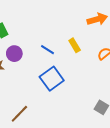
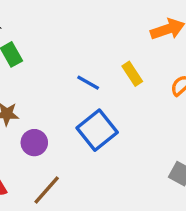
purple circle: (14, 54) -> (34, 143), moved

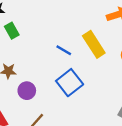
yellow rectangle: (132, 74) -> (94, 44), size x1.6

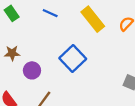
blue line: (64, 50) -> (50, 13), moved

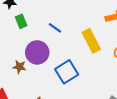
brown star: (12, 53) -> (19, 67), moved
purple circle: (32, 70) -> (37, 52), moved, size x1.5

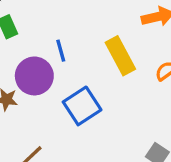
blue line: (55, 28) -> (61, 51), moved, turned 40

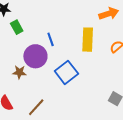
yellow rectangle: (120, 56) -> (88, 40), turned 35

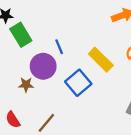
green rectangle: (17, 27) -> (21, 35), size x1.5
yellow rectangle: (88, 40) -> (101, 60), moved, turned -45

